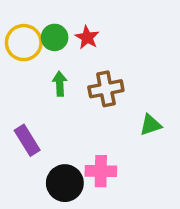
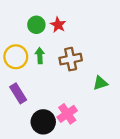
yellow circle: (24, 43) -> (16, 57), moved
pink cross: (101, 171) -> (67, 114), turned -36

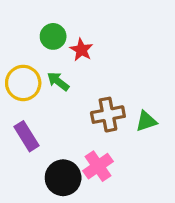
red star: (58, 25) -> (81, 50), moved
green arrow: (40, 56) -> (58, 81), turned -49
brown cross: (71, 59) -> (108, 115), moved

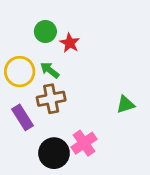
brown cross: (108, 115) -> (51, 99), moved

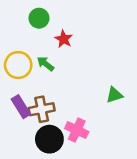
green circle: (45, 31) -> (39, 18), moved
brown cross: (51, 99) -> (42, 109), moved
pink cross: (84, 143) -> (77, 130), turned -30

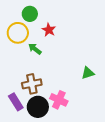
yellow circle: (18, 65) -> (18, 33), moved
purple rectangle: (21, 107) -> (16, 102), moved

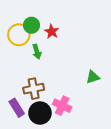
green circle: (30, 14) -> (32, 25), moved
green arrow: (35, 49) -> (37, 52), turned -144

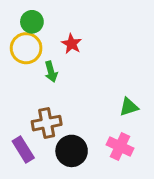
green circle: (32, 25) -> (32, 22), moved
pink cross: (62, 106) -> (120, 147), moved
black circle: (40, 113) -> (72, 151), moved

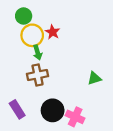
yellow circle: (26, 48) -> (32, 35), moved
brown cross: (47, 123) -> (38, 75), moved
pink cross: (120, 147) -> (75, 117), moved

